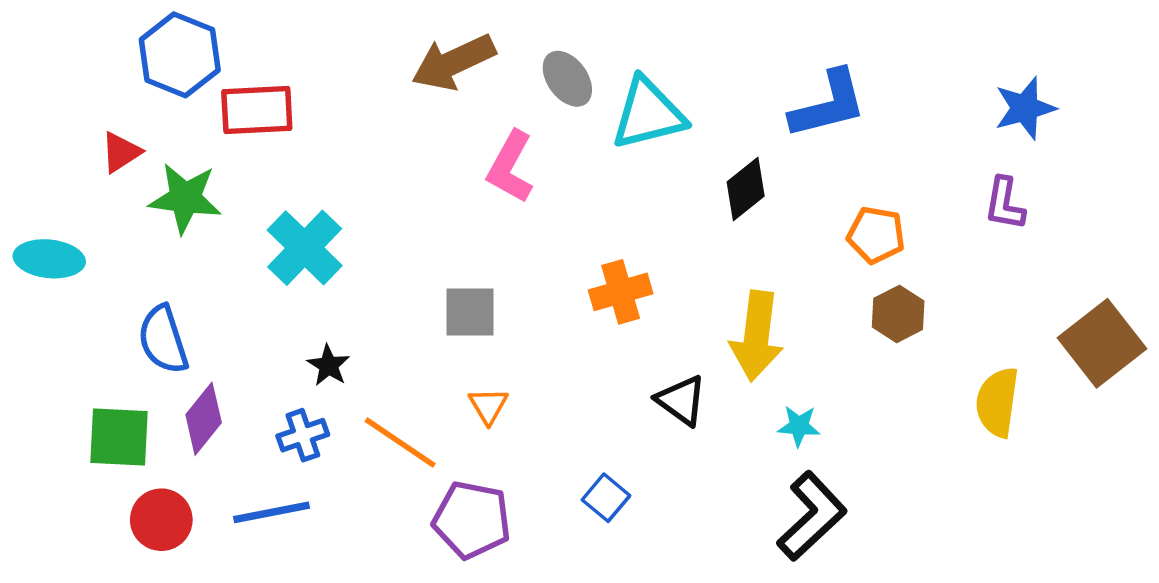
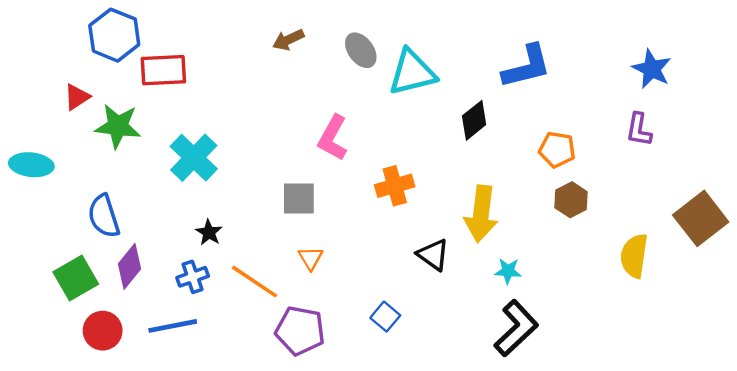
brown arrow: (453, 62) -> (288, 40), size x0.6
blue star: (1025, 108) -> (652, 69), turned -30
pink L-shape: (510, 167) -> (333, 138), moved
green square: (119, 437) -> (76, 278), turned -33

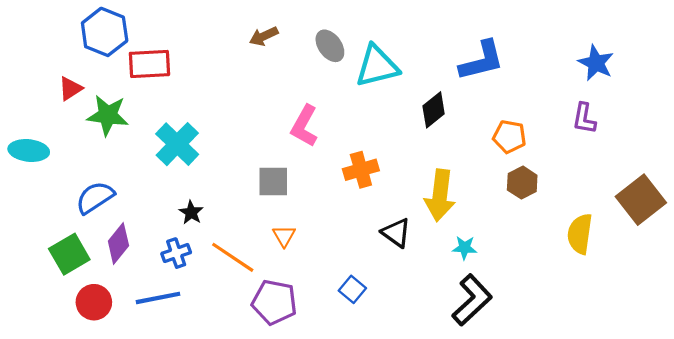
blue semicircle: (104, 216) -> (95, 197), turned 75

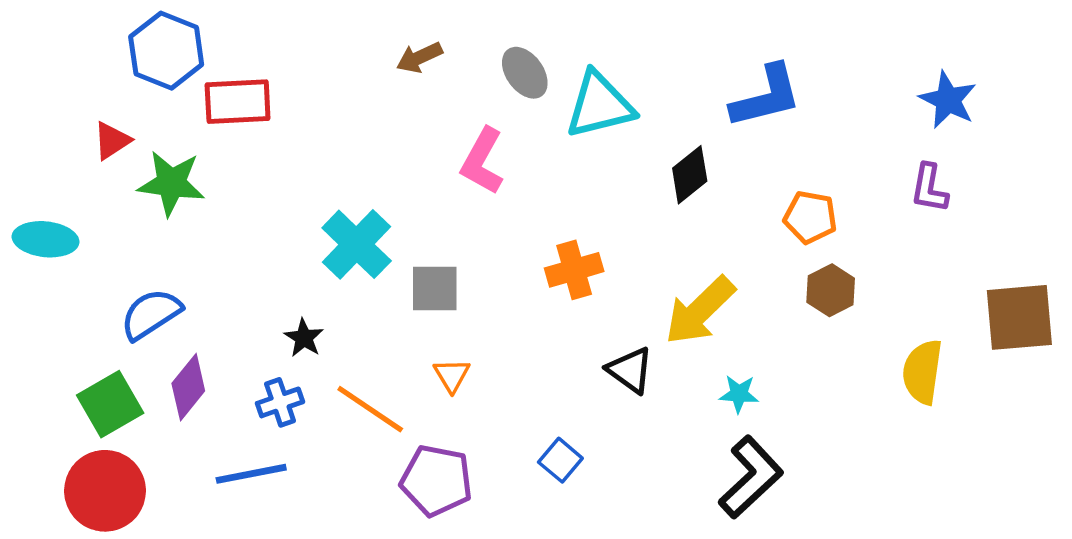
pink L-shape: (304, 126) -> (482, 161), moved
cyan cross: (177, 144) -> (357, 244), moved
yellow arrow: (440, 195) -> (700, 311), turned 39
brown square: (641, 200) -> (1019, 317), turned 33
red circle: (94, 302) -> (105, 491), moved, size x1.4

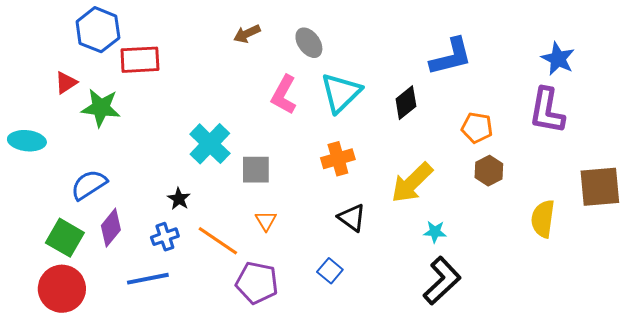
cyan triangle: (600, 105) -> (341, 93), moved, turned -30
purple L-shape: (929, 188) -> (547, 111), size x1.6
black triangle: (630, 370) -> (352, 218), moved
green square: (110, 404) -> (65, 238), turned -30

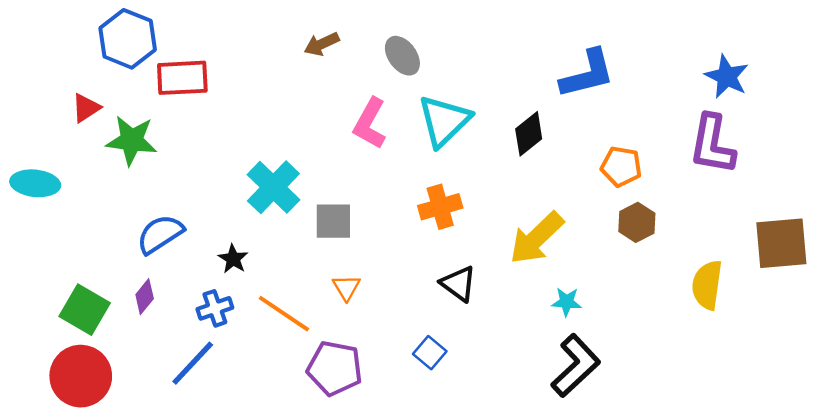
blue semicircle: (89, 185) -> (160, 234), moved
purple diamond: (111, 228) -> (145, 297), size x0.7
blue line: (148, 279) -> (193, 363), turned -36

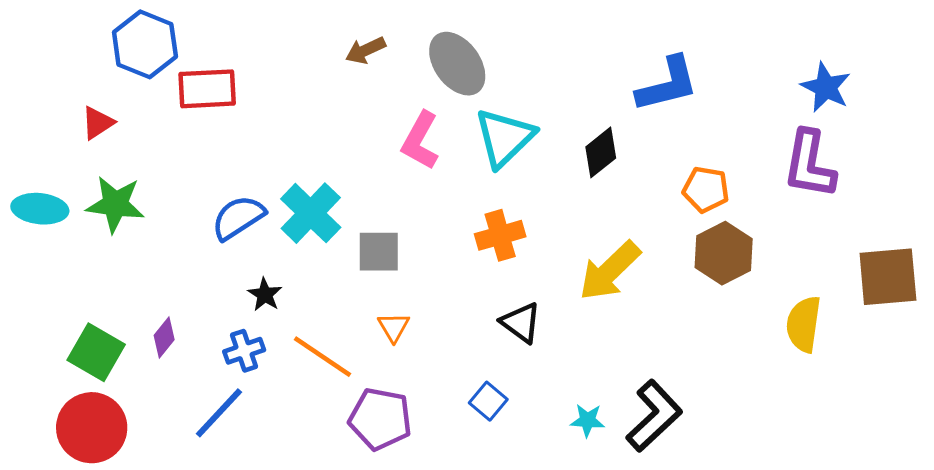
gray ellipse: (402, 56) -> (457, 64), size x1.4
green star: (132, 140) -> (115, 204), moved
brown hexagon: (637, 222) -> (724, 253), size x1.4
blue semicircle: (160, 234) -> (238, 218), moved
cyan star: (566, 302) -> (587, 420), moved

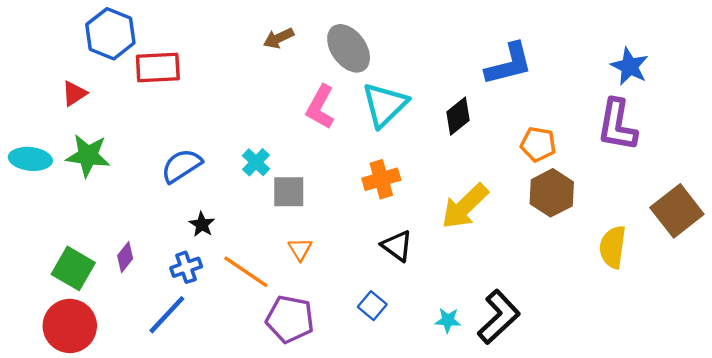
cyan cross: (311, 213) -> (256, 162), moved, size x0.6
brown square: (888, 277) -> (677, 211), turned -33

